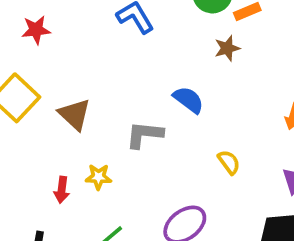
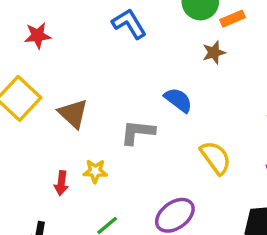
yellow semicircle: (229, 162) -> (216, 158), size x1.5

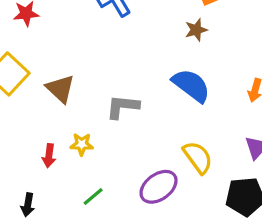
blue semicircle: (178, 100) -> (191, 85), moved, size x1.4
yellow semicircle: (216, 158) -> (198, 157), moved

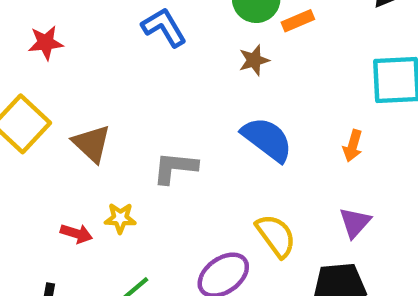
brown star: (196, 30) -> (254, 60), moved
red arrow: (49, 156) -> (76, 233), turned -80

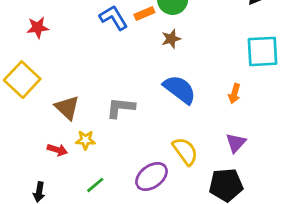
orange rectangle: (298, 21) -> (144, 13), moved
brown triangle: (92, 144) -> (67, 108), moved

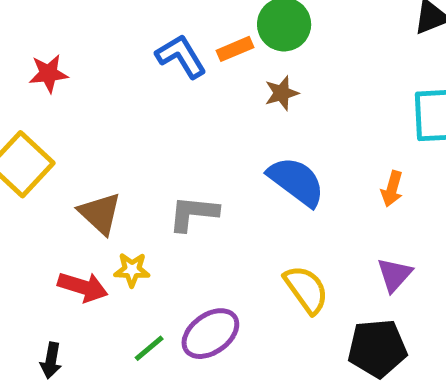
red arrow: (57, 150) -> (83, 287), size x1.4
purple ellipse: (151, 177) -> (210, 334), moved

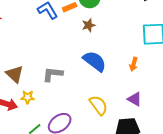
purple triangle: (394, 275) -> (135, 99), turned -42

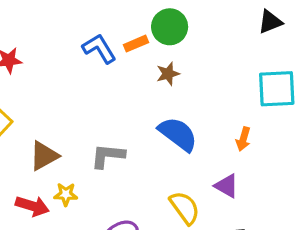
brown triangle: (15, 74) -> (44, 156), turned 48
purple triangle: (135, 99) -> (227, 186), moved

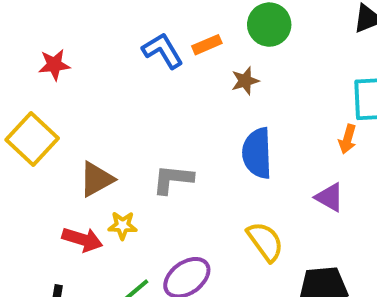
green circle: (170, 27) -> (269, 25), moved
blue semicircle: (178, 134) -> (257, 153), turned -129
orange arrow: (243, 139) -> (348, 139), moved
purple triangle: (227, 186) -> (329, 197), moved

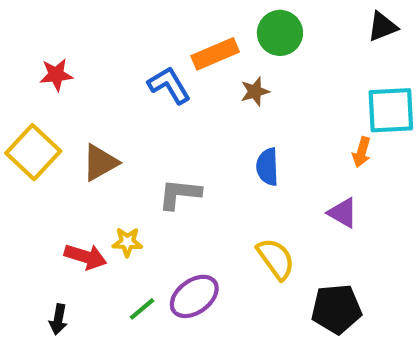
orange rectangle: (207, 45) -> (215, 54), size x1.5
blue L-shape: (163, 51) -> (169, 85), moved
blue semicircle: (257, 153) -> (267, 167), size x0.7
brown triangle: (96, 179) -> (100, 163), moved

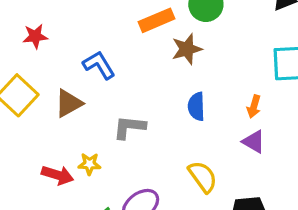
blue L-shape: (169, 85) -> (99, 65), moved
brown star: (255, 91) -> (187, 49), size x1.4
orange arrow: (362, 152) -> (254, 106), moved

